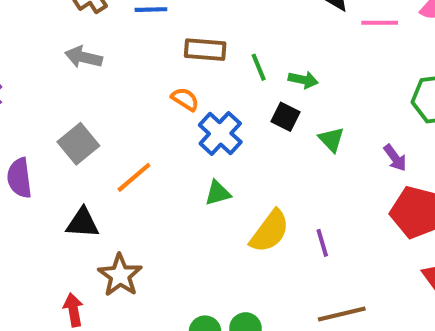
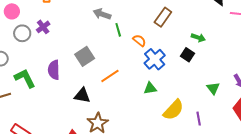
brown rectangle: (205, 50) -> (163, 17), moved, turned -66
gray arrow: (84, 57) -> (102, 14), moved
green line: (259, 67) -> (118, 30), moved
green triangle: (331, 139) -> (213, 88), moved

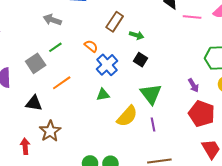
green line: (118, 30) -> (55, 47), moved, turned 72
green arrow: (198, 38) -> (137, 35), moved
green triangle: (213, 88) -> (151, 94), moved, size x1.6

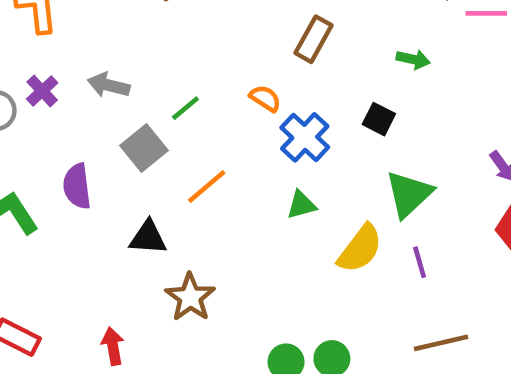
gray arrow: (52, 20) -> (109, 85), moved
green arrow: (137, 35) -> (413, 59), moved
green triangle: (151, 94) -> (409, 194), turned 30
red arrow: (25, 146) -> (113, 346), moved

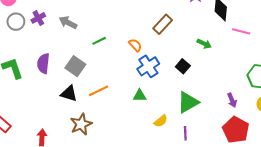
gray square: (144, 148) -> (75, 66), moved, turned -30
orange line: (207, 186) -> (99, 91), moved
yellow semicircle: (360, 249) -> (161, 121), size x0.6

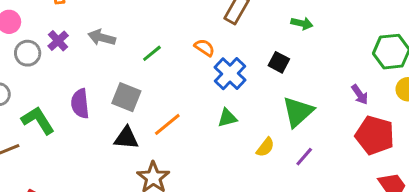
purple line: (185, 133) -> (304, 157), turned 56

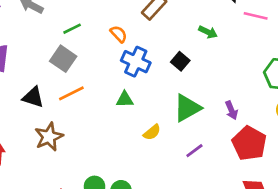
blue cross: (230, 74) -> (136, 62), turned -32
purple arrow: (360, 94) -> (231, 110), moved
gray square: (126, 97) -> (63, 59), moved
purple line: (304, 157) -> (194, 151), moved

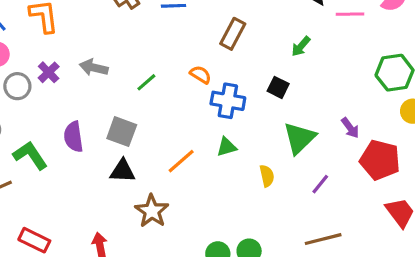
green arrow: (208, 32) -> (301, 46), turned 120
gray square: (63, 59) -> (122, 132), moved
orange line: (71, 93) -> (181, 161), moved
yellow semicircle: (152, 132) -> (267, 176), turned -48

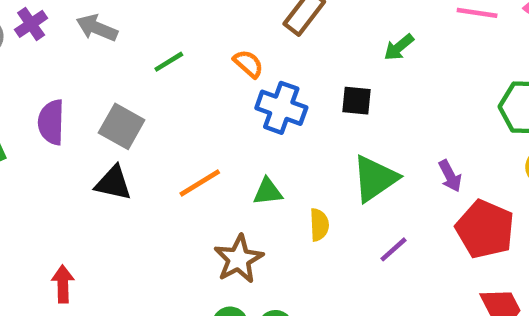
black square: (278, 87) -> (357, 101), turned -30
green triangle: (226, 147) -> (268, 192), moved
brown star: (152, 211) -> (239, 259), moved

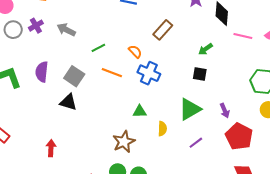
black square: (357, 101) -> (200, 74), moved
orange line: (200, 183) -> (112, 73), moved, turned 48
red arrow: (63, 284) -> (51, 148), moved

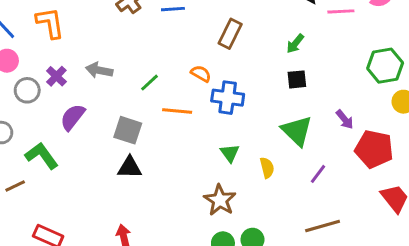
purple semicircle: (42, 72) -> (73, 117), moved, turned 48
green triangle: (190, 109) -> (297, 131), turned -30
green triangle: (140, 111) -> (230, 153), turned -48

